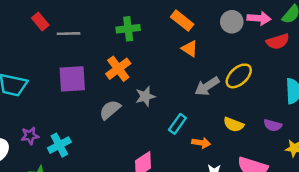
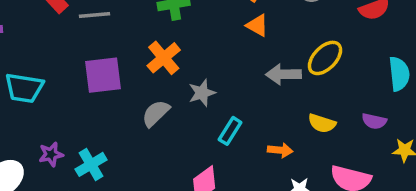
gray arrow: (207, 86) -> (283, 74), turned 35
cyan rectangle: (177, 124) -> (230, 131), moved

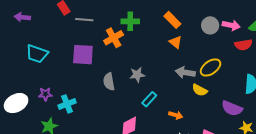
orange cross: (164, 58) -> (114, 38), moved
gray semicircle: (156, 113) -> (109, 82), turned -66
purple semicircle: (374, 121) -> (232, 108), size x1.5
yellow semicircle: (322, 123) -> (200, 90), moved

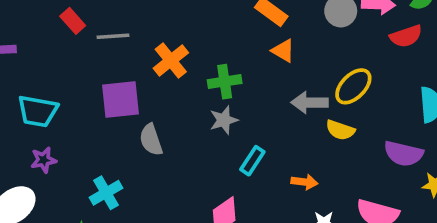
green cross: (130, 21) -> (225, 82), moved
gray semicircle: (109, 82) -> (151, 140), moved
purple star: (45, 94) -> (43, 160), moved

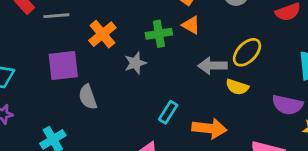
green cross: (225, 82) -> (159, 34), moved
gray star: (224, 120) -> (135, 63), moved
orange arrow: (304, 182) -> (209, 128), size x1.6

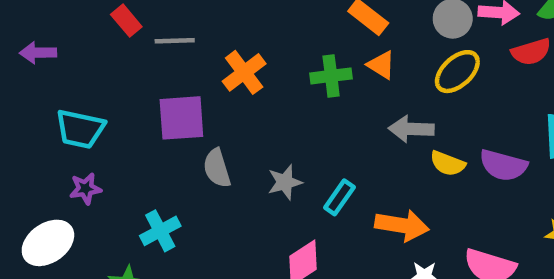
yellow ellipse: (247, 52) -> (457, 72), moved
gray star: (135, 63) -> (285, 182), moved
purple semicircle: (287, 105) -> (503, 165), moved

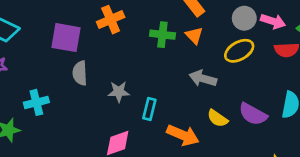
yellow semicircle: (448, 164) -> (217, 118), moved
cyan rectangle: (339, 197) -> (149, 109), turned -35

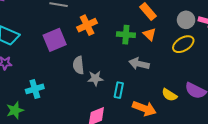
purple square: (66, 38) -> (55, 40), turned -30
gray semicircle: (80, 73) -> (78, 65), moved
gray arrow: (203, 78) -> (139, 64), moved

